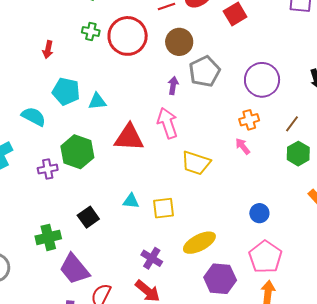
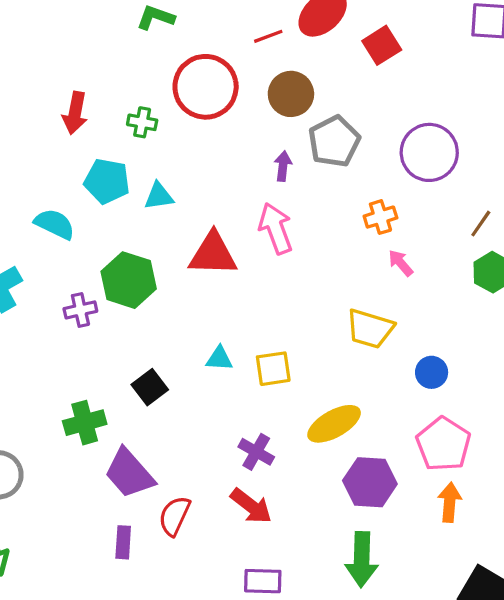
green cross: (91, 32) -> (142, 122), moved
red arrow: (48, 50) -> (75, 113), size x1.4
orange cross: (249, 120) -> (380, 217), moved
yellow trapezoid: (196, 163) -> (370, 329), moved

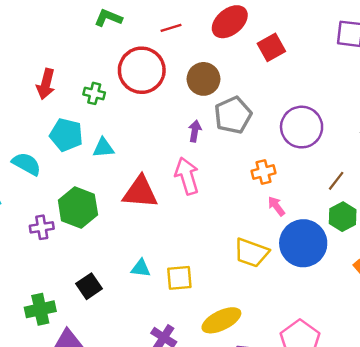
red line: (268, 36) -> (171, 28), moved
blue circle: (432, 372) -> (303, 243), moved, size x2.0

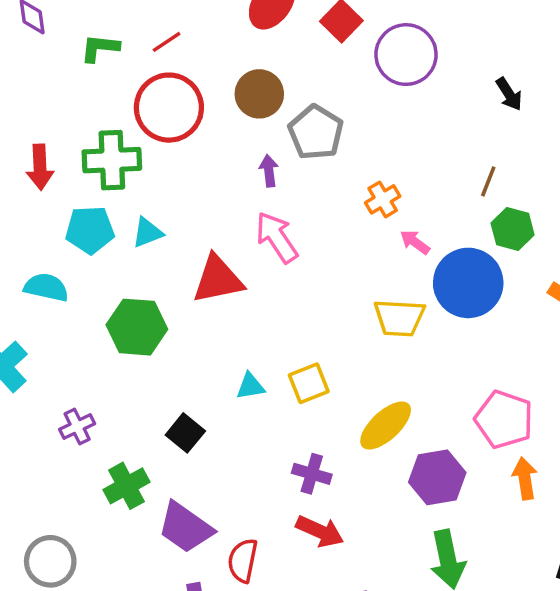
red line: (171, 28) -> (167, 42), moved
green cross: (94, 93) -> (112, 160), size x1.8
purple circle: (302, 127) -> (406, 55), moved
purple cross: (42, 227) -> (77, 426), moved

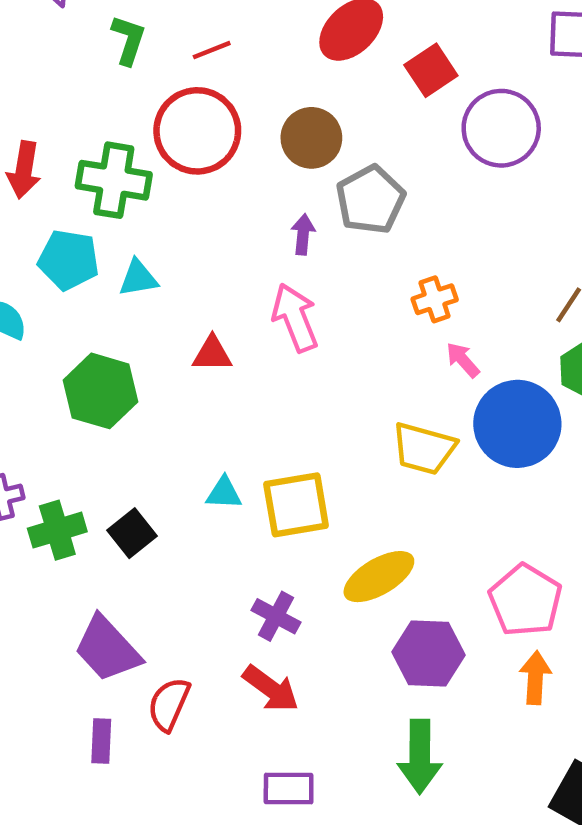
green L-shape: (100, 48) -> (128, 40), turned 90
red triangle: (218, 279) -> (212, 354), size x0.6
yellow square: (309, 383) -> (296, 505), size x1.4
green cross: (127, 486) -> (57, 530), moved

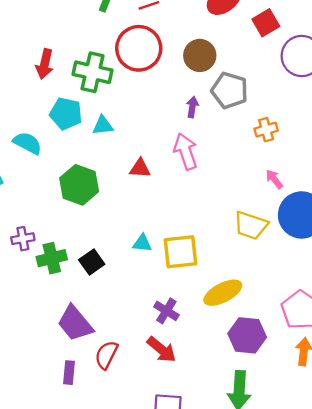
gray pentagon: (370, 200) -> (230, 90), turned -30
orange cross: (435, 299) -> (266, 130), moved

